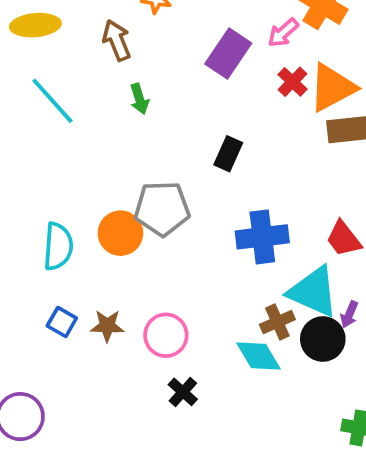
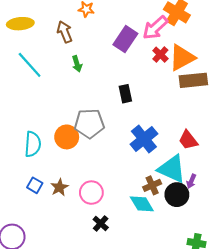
pink arrow: (283, 33) -> (155, 28), size x1.5
black rectangle: (228, 154) -> (125, 94), turned -36
blue cross: (262, 237) -> (144, 139), turned -32
brown star: (107, 326) -> (59, 187), turned -30

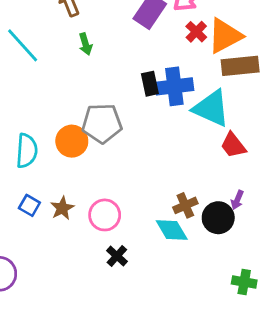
blue cross: (144, 139) -> (174, 86), moved, turned 32
cyan triangle: (172, 169) -> (211, 108), moved

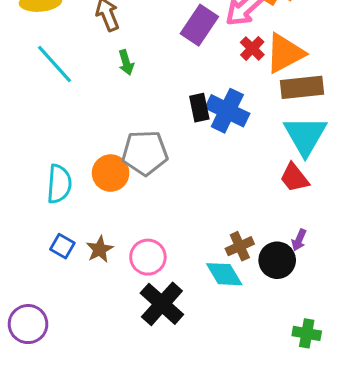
blue cross: (174, 86) -> (227, 111), turned 33
cyan triangle: (211, 108) -> (305, 136), moved, turned 36
black cross: (117, 256) -> (162, 304), size x1.8

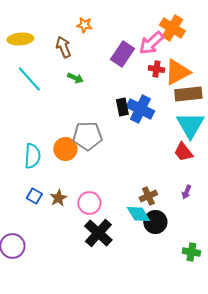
red cross: (252, 48) -> (156, 69), turned -35
green arrow: (126, 62) -> (75, 78), turned -49
black circle: (277, 260) -> (155, 222), moved

